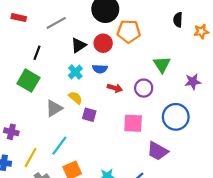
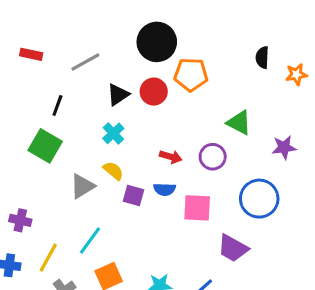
green triangle: (162, 65) -> (239, 123), turned -30
blue semicircle: (100, 69) -> (165, 189), moved

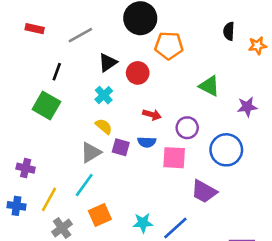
red circle: (154, 92) -> (138, 73), moved
purple circle: (213, 157) -> (187, 128), moved
gray triangle: (82, 186) -> (91, 152), moved

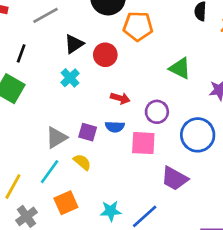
yellow semicircle: (104, 126) -> (82, 162), moved

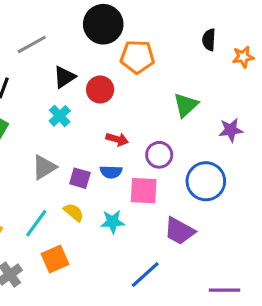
green triangle: (180, 68) -> (186, 105), turned 50
gray triangle: (56, 138) -> (44, 167), moved
cyan star: (111, 211) -> (113, 222), moved

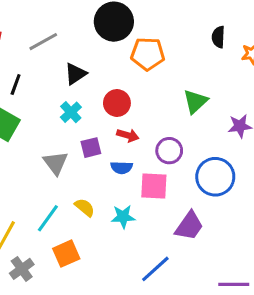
red circle: (100, 90) -> (117, 103), moved
gray triangle: (44, 167) -> (55, 163), turned -36
purple square: (80, 178) -> (91, 148), moved, turned -30
purple trapezoid: (179, 231) -> (189, 226), turned -84

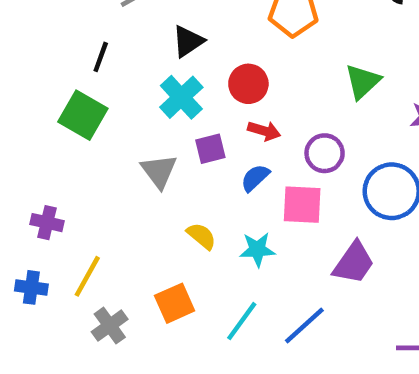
cyan cross: (71, 112) -> (181, 97), size x1.4
blue semicircle: (122, 168) -> (255, 178), turned 135
cyan line: (48, 218) -> (242, 321), moved

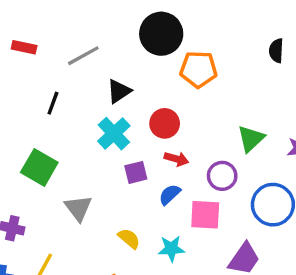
green triangle: (363, 82) -> (251, 139), moved
green square: (83, 115) -> (39, 167), moved
gray triangle: (159, 171) -> (78, 208), moved

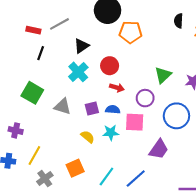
red rectangle: (24, 47) -> (33, 30), moved
purple square: (136, 172) -> (92, 109), moved
blue semicircle: (170, 194) -> (113, 110), turned 48
gray triangle: (78, 208) -> (63, 106), moved, turned -36
cyan star: (171, 249) -> (111, 133), moved

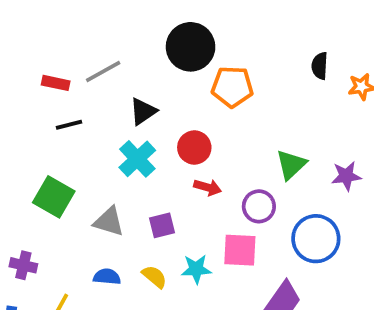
black line: (41, 53) -> (69, 125), turned 56
blue semicircle: (113, 110) -> (107, 277), moved

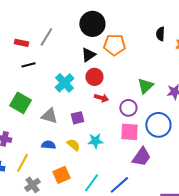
gray line: (103, 72) -> (46, 37), turned -30
black triangle: (143, 111) -> (88, 55), moved
pink square: (240, 250) -> (129, 132), moved

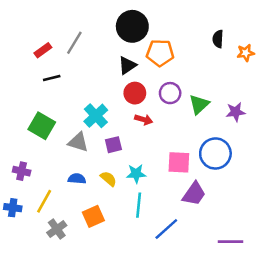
red rectangle: (21, 43) -> (43, 50), turned -48
cyan cross: (64, 83) -> (96, 116), moved
purple circle: (128, 108) -> (170, 93), moved
cyan line: (91, 183) -> (139, 205), moved, turned -30

